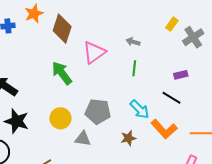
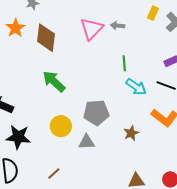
gray arrow: (133, 42) -> (117, 26), moved
pink triangle: (94, 52) -> (92, 29), moved
cyan arrow: (140, 109) -> (136, 87), moved

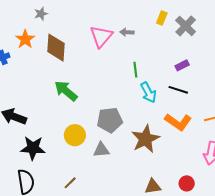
cyan arrow: (136, 87) -> (148, 92), turned 30
brown star: (131, 133) -> (145, 139), size x1.8

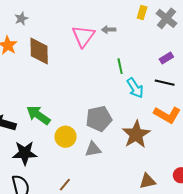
green arrow: (66, 91) -> (38, 115), moved

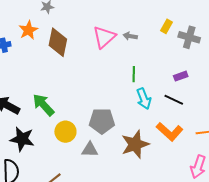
gray cross: (166, 18) -> (189, 37), turned -35

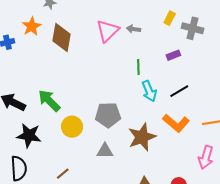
purple rectangle: (181, 76) -> (173, 55), moved
black line: (174, 100) -> (179, 91), turned -54
gray triangle: (90, 150) -> (105, 151), moved

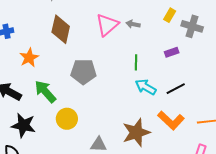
orange star: (32, 26) -> (29, 58), moved
cyan arrow: (149, 91) -> (146, 87), turned 140
gray pentagon: (108, 115) -> (83, 72), moved

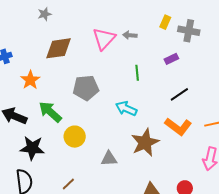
brown diamond: (61, 29) -> (59, 48), turned 76
cyan arrow: (146, 87) -> (126, 109), moved

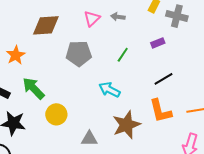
pink triangle: (104, 39) -> (92, 19), size x0.7
green line: (137, 73) -> (123, 55), turned 35
gray pentagon: (86, 88) -> (79, 54), moved
orange L-shape: (178, 127) -> (160, 111), turned 36

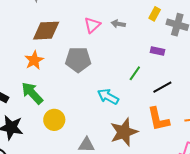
purple rectangle: (158, 43) -> (157, 51), turned 32
orange star: (16, 55) -> (34, 60), moved
green line: (123, 55) -> (135, 73), moved

